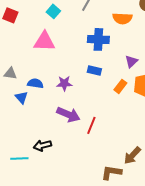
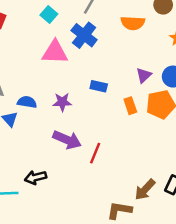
blue cross: (98, 39) -> (84, 35), moved, turned 35
pink triangle: (44, 41) -> (55, 52), moved
orange rectangle: (120, 86) -> (130, 106), turned -56

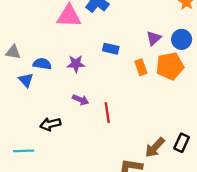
purple arrow: (67, 140) -> (81, 100), size x0.6
red line: (95, 153) -> (107, 113), turned -30
black arrow: (35, 177) -> (50, 124), moved

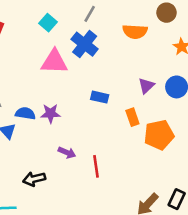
purple star: (76, 64) -> (51, 113), moved
orange pentagon: (170, 66) -> (159, 135), moved

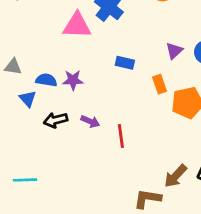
black arrow: (34, 179) -> (56, 120), moved

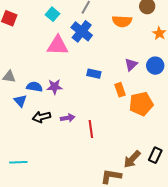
purple arrow: (90, 121) -> (68, 118), turned -32

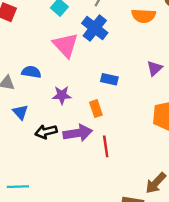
pink triangle: (58, 45) -> (65, 45), turned 45
blue semicircle: (34, 87) -> (31, 72), moved
orange rectangle: (120, 90) -> (96, 109), moved
purple arrow: (68, 118) -> (78, 133), size x1.6

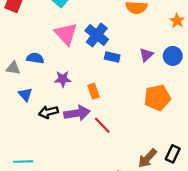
blue cross: (95, 28) -> (97, 35), moved
blue rectangle: (109, 79) -> (112, 57), moved
red line: (106, 146) -> (102, 125), turned -36

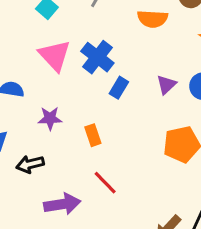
blue rectangle: (112, 57) -> (119, 88), turned -72
purple arrow: (77, 113) -> (62, 204), moved

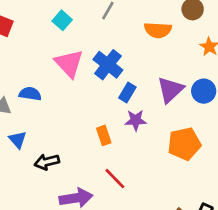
purple triangle: (166, 85) -> (170, 90), size x1.5
purple star: (50, 118) -> (136, 120), moved

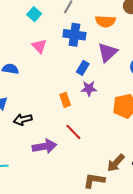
pink triangle: (69, 63) -> (39, 46), size x0.7
blue cross: (108, 65) -> (74, 35), moved, turned -30
purple triangle: (170, 90) -> (108, 52), moved

